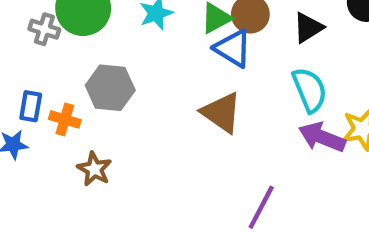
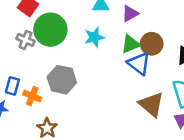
brown triangle: (221, 113) -> (151, 104), moved

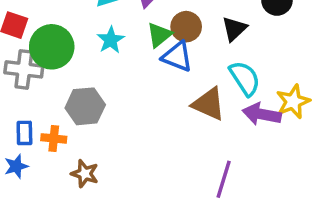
gray cross: (25, 40) -> (24, 69), size x1.5

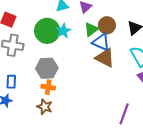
green circle: (52, 47) -> (47, 31), moved
brown triangle: (209, 104) -> (105, 58), moved
orange cross: (54, 138) -> (48, 87), moved

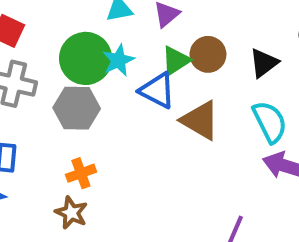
blue triangle: (101, 42) -> (157, 90), moved
gray hexagon: (47, 68) -> (77, 108), moved
orange cross: (48, 87) -> (81, 173), turned -32

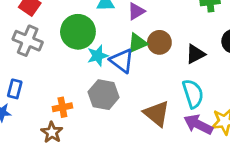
cyan star: (118, 60) -> (98, 56), moved
gray hexagon: (77, 108) -> (104, 95), moved
brown triangle: (200, 120) -> (157, 114), moved

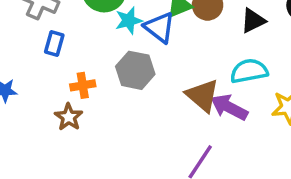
blue rectangle: (15, 89) -> (54, 44), moved
cyan semicircle: (193, 94) -> (249, 71), turned -84
purple arrow: (198, 124) -> (229, 107), moved

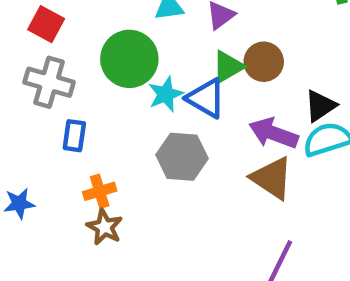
black triangle: (253, 21) -> (320, 106), moved
orange cross: (83, 85) -> (100, 191), moved
purple arrow: (229, 107) -> (274, 133), moved

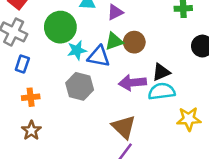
blue triangle: (206, 98) -> (99, 57), turned -30
purple arrow: (274, 133) -> (132, 83), turned -36
brown triangle: (272, 178) -> (124, 127), moved
brown star: (105, 227) -> (31, 130), moved

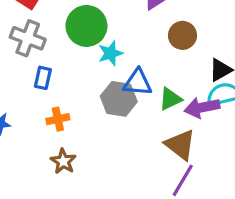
green triangle: (114, 41) -> (170, 99), moved
blue triangle: (99, 57) -> (138, 82), moved
purple arrow: (132, 83) -> (202, 107), moved

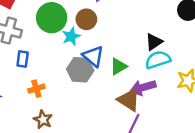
brown circle: (182, 35) -> (86, 19), moved
blue triangle: (138, 82) -> (93, 56), turned 40
purple arrow: (202, 107) -> (143, 88), moved

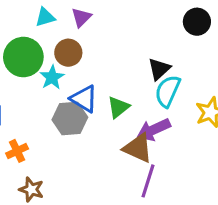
cyan semicircle: (158, 60) -> (168, 91), turned -40

